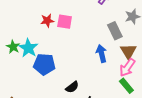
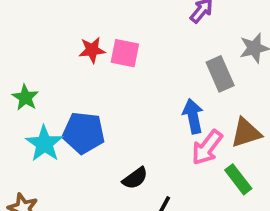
cyan star: (28, 48) -> (44, 144), moved
brown triangle: (128, 51) -> (246, 133), moved, turned 42
pink arrow: (127, 68) -> (207, 147), moved

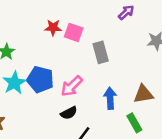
gray rectangle: (220, 74) -> (101, 52), moved
blue arrow: (193, 116) -> (110, 98), moved
pink arrow: (207, 147) -> (72, 86), moved

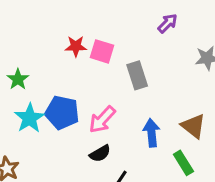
brown triangle: (143, 94) -> (193, 126), turned 50

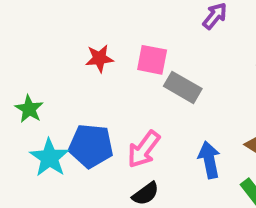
pink square: (102, 51) -> (152, 60), moved
gray rectangle: (137, 75) -> (183, 87), turned -36

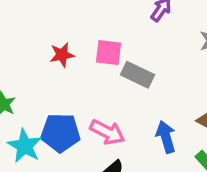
pink arrow: (144, 149) -> (107, 132), turned -96

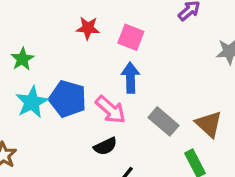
gray rectangle: (138, 75) -> (163, 121), moved
blue arrow: (166, 137) -> (130, 78), moved

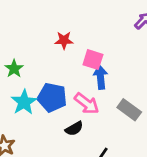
pink square: (131, 37) -> (93, 60), moved
black semicircle: (105, 146) -> (74, 129), moved

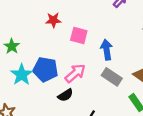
blue arrow: (101, 77) -> (107, 50), moved
pink arrow: (87, 103) -> (75, 73), turned -75

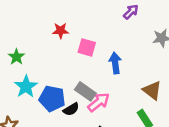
blue pentagon: (45, 69) -> (52, 99), moved
pink arrow: (75, 73) -> (99, 102), moved
gray rectangle: (112, 77) -> (85, 91), moved

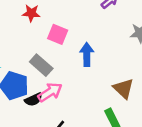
gray rectangle: (85, 91) -> (41, 65), moved
pink arrow: (99, 102) -> (50, 92), moved

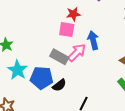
red star: (31, 13) -> (73, 14), moved
pink arrow: (50, 92) -> (77, 53), moved

